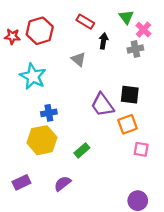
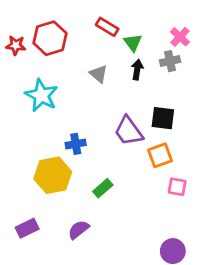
green triangle: (126, 17) -> (133, 43), moved
black arrow: (104, 41) -> (137, 70), moved
blue cross: (49, 113) -> (76, 144), moved

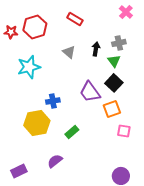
pink cross: (180, 37) -> (126, 12), moved
green triangle: (133, 43) -> (114, 61), moved
cyan star: (41, 95) -> (29, 67), turned 30
black square: (163, 118) -> (114, 83), turned 36
purple rectangle: (27, 228) -> (19, 171), moved

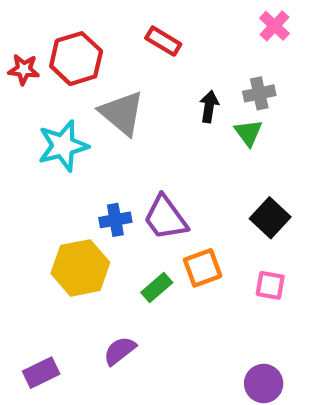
gray triangle: (69, 52) -> (122, 113), moved, size x1.6
black square: (114, 83) -> (270, 218), moved
purple trapezoid: (90, 92) -> (165, 218), moved
orange square: (112, 109) -> (203, 268), moved

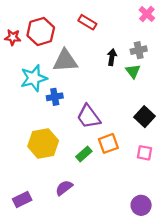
gray triangle: (122, 113) -> (65, 61), turned -44
blue cross: (115, 220) -> (55, 97), moved

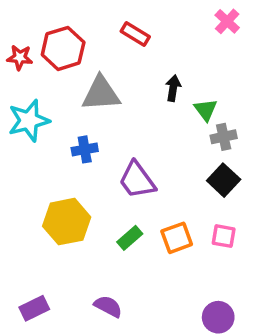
gray cross: (139, 50) -> (224, 137), moved
cyan star: (34, 78) -> (29, 121), moved
orange square: (108, 143) -> (177, 238), moved
purple semicircle: (64, 188) -> (108, 306), moved, turned 66

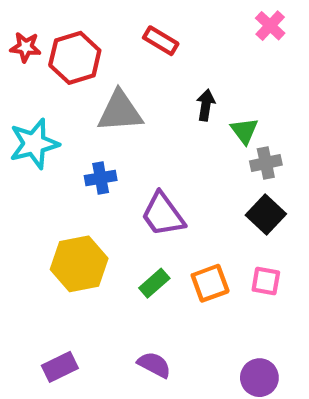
red star: (20, 57) -> (26, 47), moved
purple semicircle: (108, 306) -> (154, 365), moved
purple rectangle: (34, 308) -> (60, 367), moved

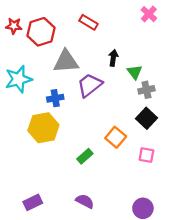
purple trapezoid: (163, 214) -> (90, 85), moved, turned 88
yellow hexagon: (79, 264) -> (43, 128), moved
orange square: (210, 283) -> (116, 137), moved, turned -30

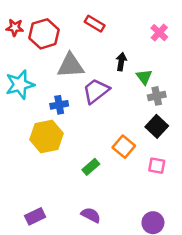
pink cross: (149, 14) -> (159, 33), moved

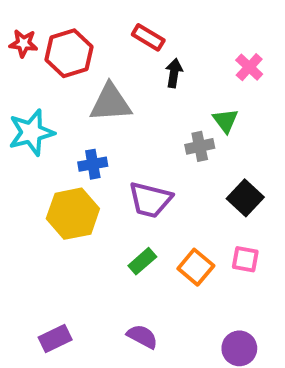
pink cross: (159, 33) -> (249, 67), moved
black arrow: (121, 62) -> (174, 73), moved
purple trapezoid: (96, 91) -> (150, 200), moved, turned -128
gray cross: (157, 96) -> (200, 146), moved
orange square: (124, 147) -> (196, 267), moved

